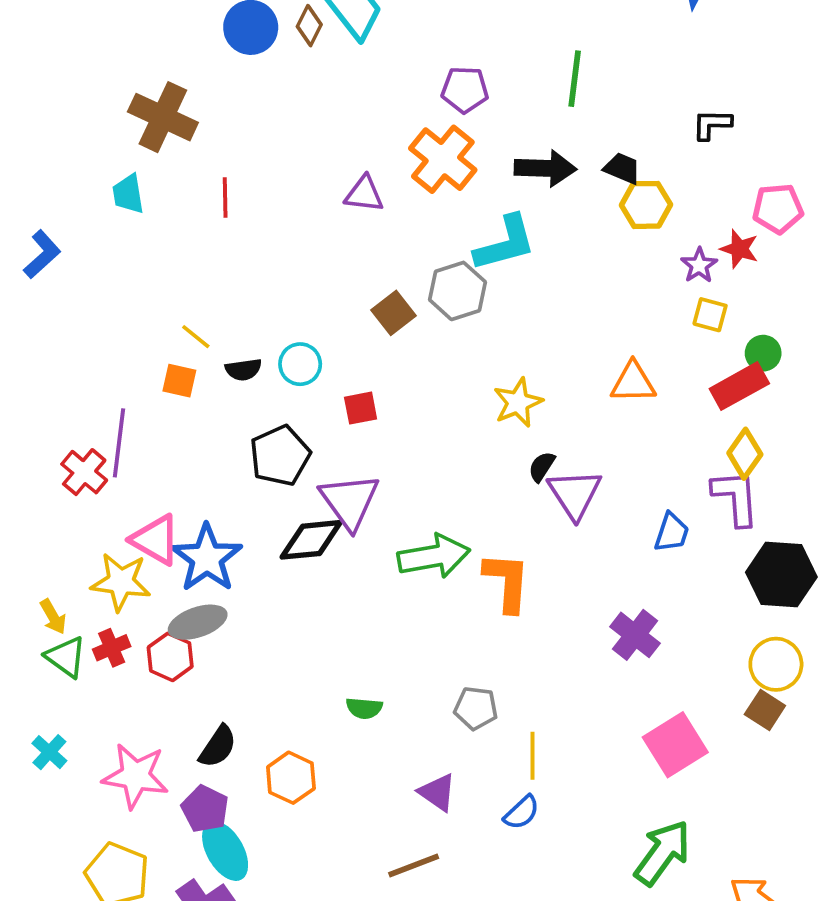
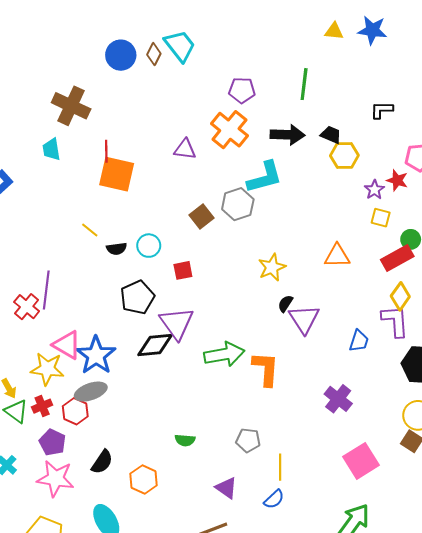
orange square: (179, 381) -> (117, 174), moved, size x1.8
purple pentagon: (205, 809) -> (52, 442), moved

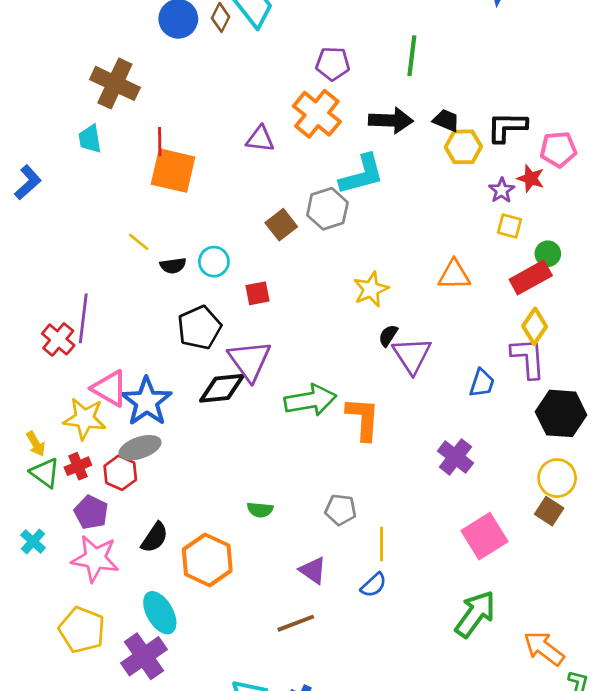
black L-shape: (382, 110) -> (507, 127), moved, size x1.4
orange hexagon: (144, 480) -> (207, 560), size x1.4

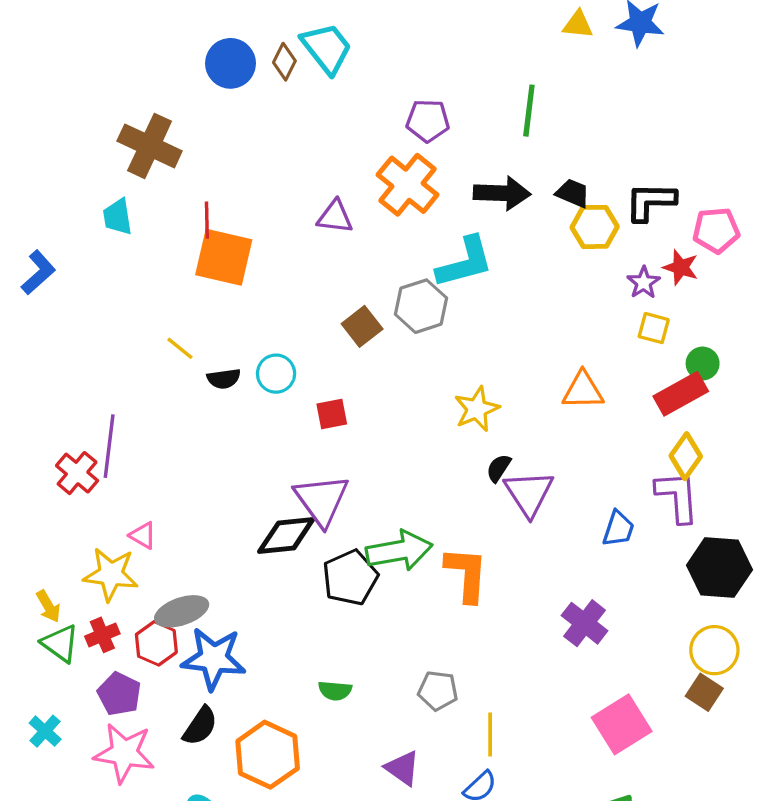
black pentagon: (199, 328) -> (350, 578), moved
pink triangle: (110, 388) -> (143, 535), size x0.6
blue star: (147, 402) -> (214, 659), moved, turned -30

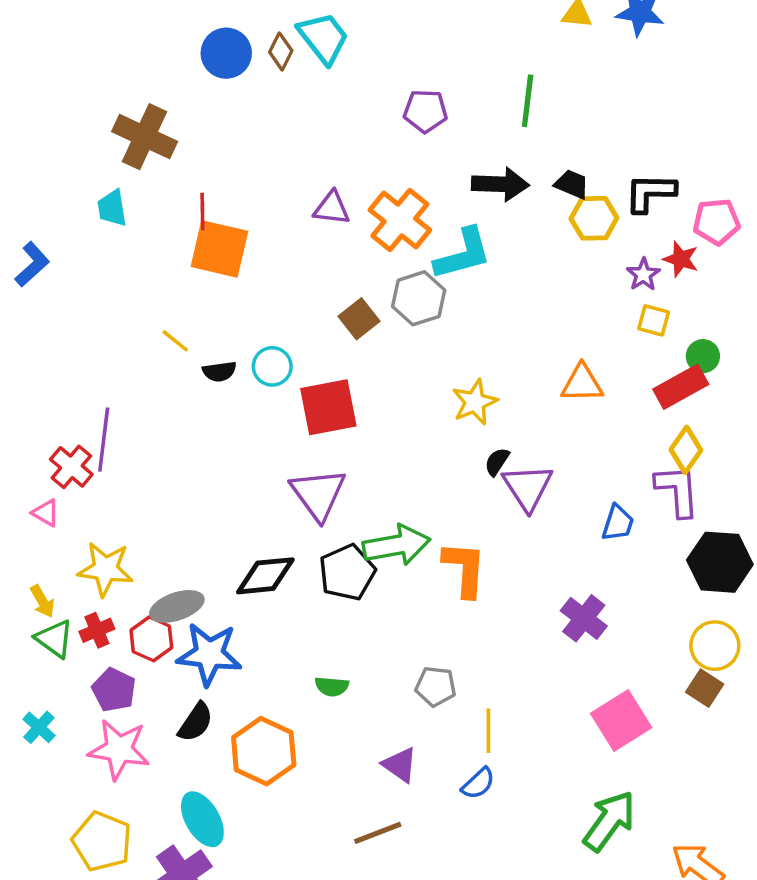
orange cross: (408, 185) -> (400, 220), moved
red square: (332, 414) -> (328, 407), size x1.8
pink triangle: (143, 535) -> (46, 513), moved
black diamond: (286, 535) -> (265, 576), moved

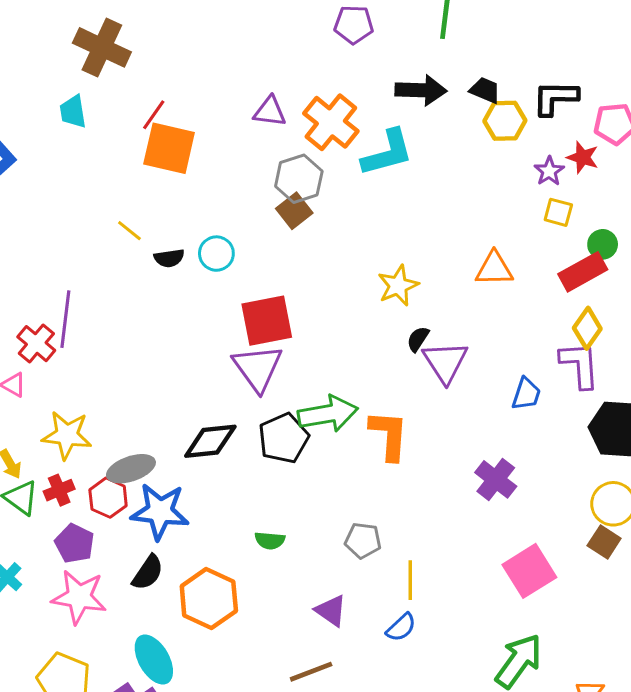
red line: (202, 211) -> (154, 115), turned 36
gray hexagon: (419, 298) -> (299, 179), moved
red square: (328, 407) -> (267, 321), moved

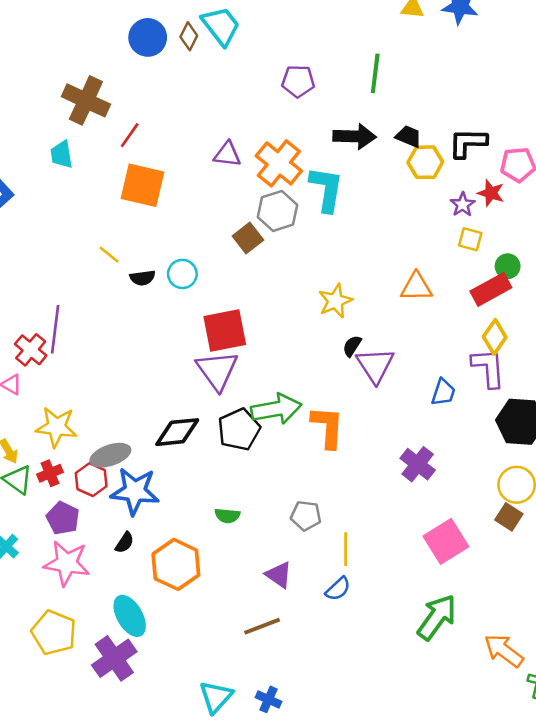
red line: (154, 115) -> (130, 135), moved
cyan L-shape: (387, 153) -> (326, 189), turned -66
gray hexagon: (299, 179) -> (277, 211), moved
black semicircle: (148, 573) -> (125, 543), size x0.7

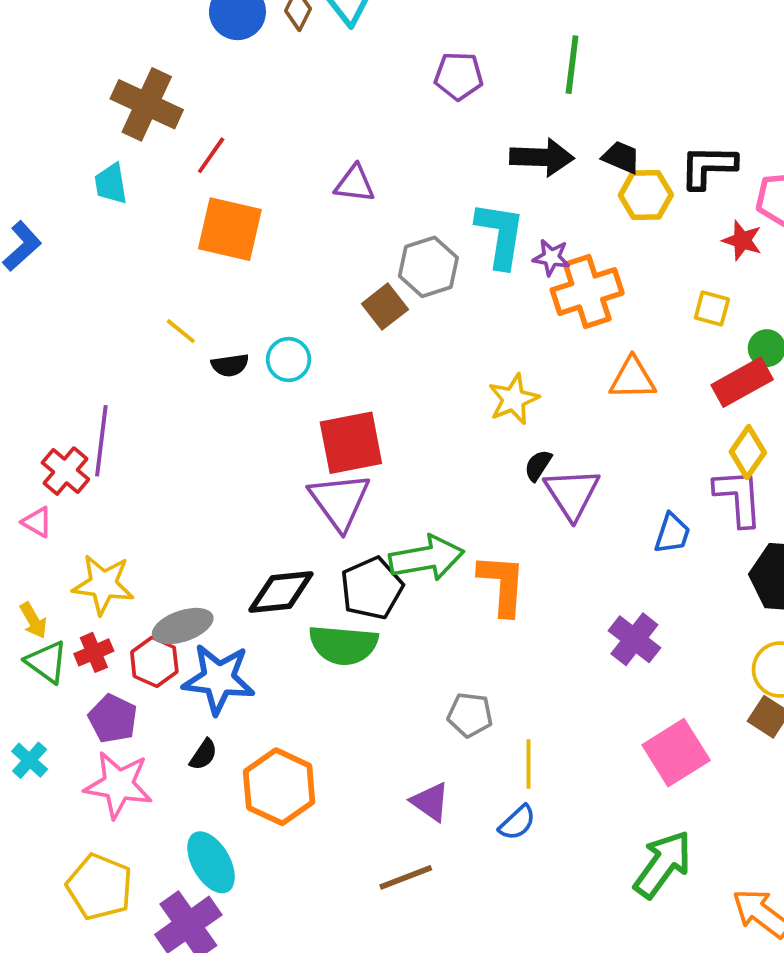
orange cross: (279, 163) -> (587, 291), moved, turned 33
purple star: (463, 205) -> (551, 257), moved, turned -30
green semicircle: (227, 516) -> (343, 645), moved, size x1.8

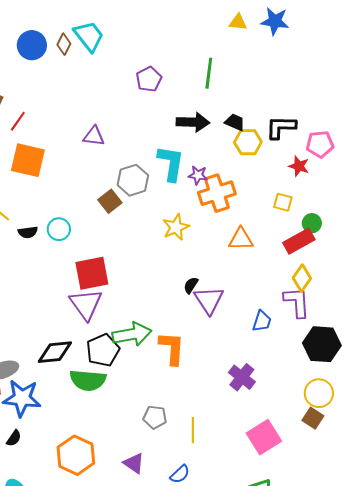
purple pentagon: (459, 76) -> (149, 79), turned -30
yellow star: (513, 399) -> (176, 227), moved
yellow line: (529, 764) -> (193, 430), moved
orange hexagon: (279, 787) -> (76, 455), moved

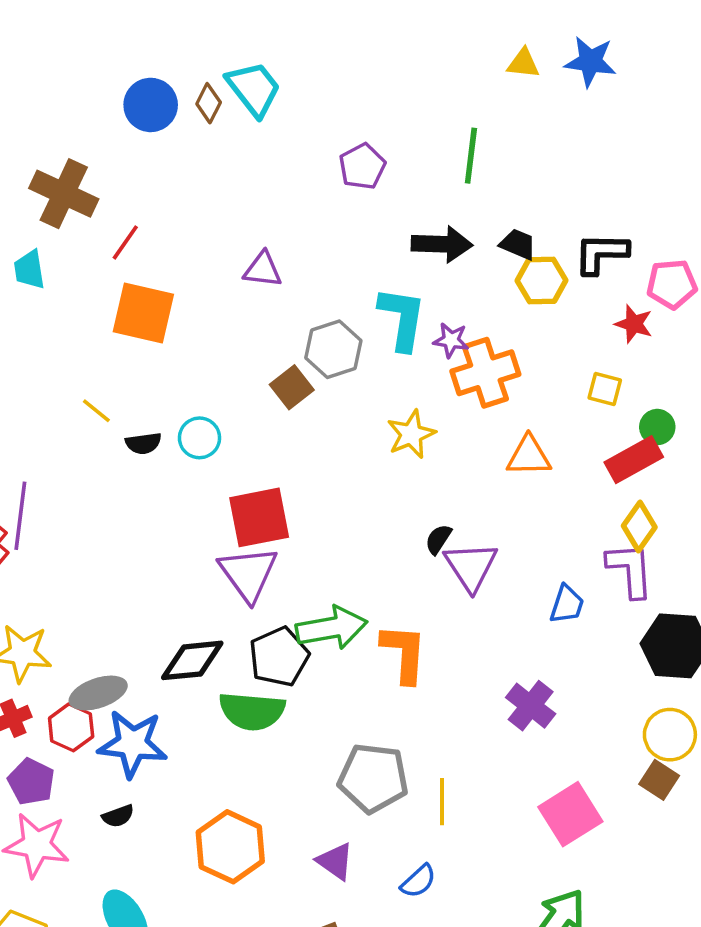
gray pentagon: (155, 417) -> (373, 778), size x1.6
black semicircle: (14, 438) -> (118, 816), turned 36

